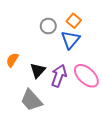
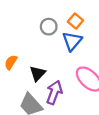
purple arrow: (59, 76) -> (54, 92), moved

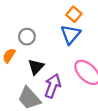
gray circle: (49, 27) -> (27, 37), moved

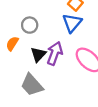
purple arrow: (53, 86) -> (55, 53), moved

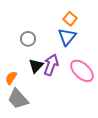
orange semicircle: (12, 44) -> (11, 78), moved
gray trapezoid: (32, 85) -> (18, 99), moved

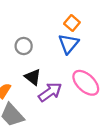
purple arrow: (51, 65) -> (50, 92), moved, turned 35
black triangle: (36, 66) -> (33, 77), turned -35

